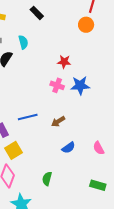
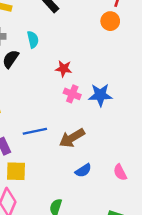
red star: (64, 62) -> (64, 69), moved
brown arrow: (58, 121) -> (72, 138), size x1.5
yellow square: (14, 150) -> (16, 171), turned 30

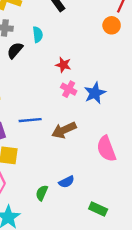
blue star: (100, 95) -> (95, 93), turned -30
blue semicircle: (83, 170) -> (66, 182), moved
pink semicircle: (120, 172) -> (106, 149), moved, size x1.6

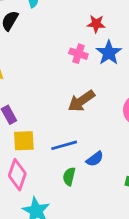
red star: (63, 65) -> (96, 24), moved
blue line: (30, 120) -> (64, 145), moved

